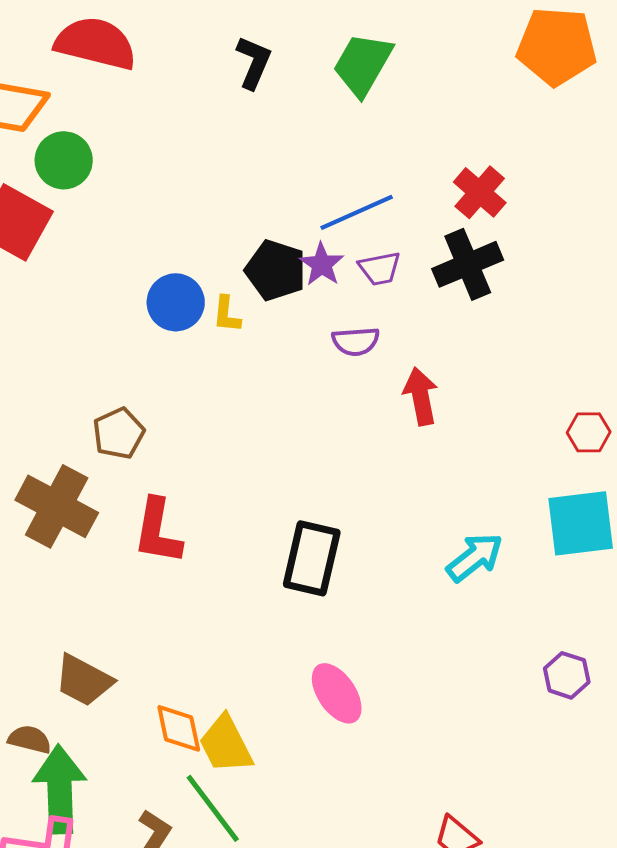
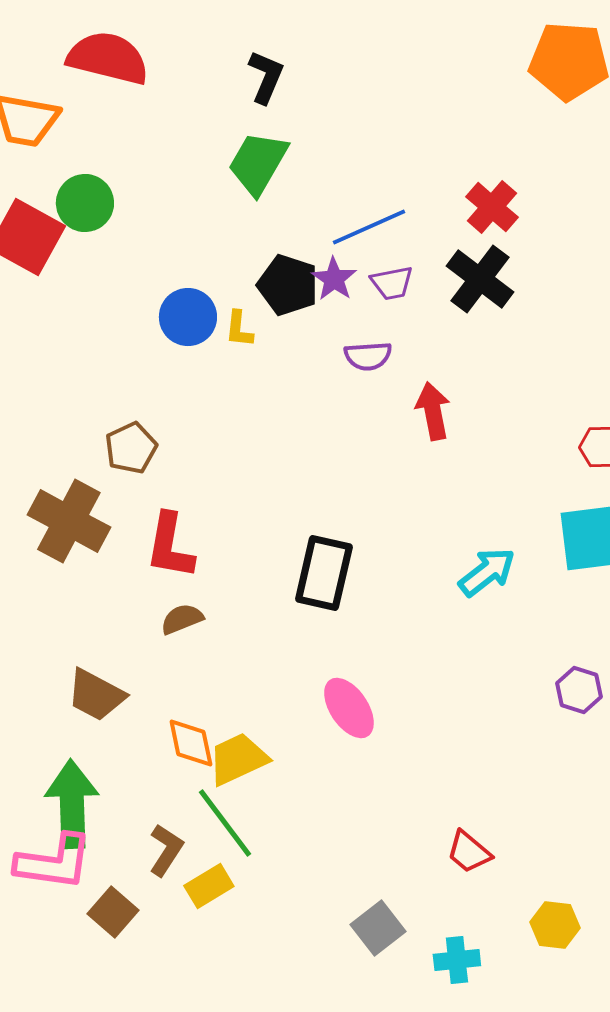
green trapezoid: (363, 64) -> (258, 163), moved
green circle: (64, 160) -> (85, 203), moved
black cross: (468, 264) -> (480, 279), turned -30
brown semicircle: (30, 739) -> (182, 619), moved, turned -36
yellow trapezoid: (226, 744) -> (238, 759), turned 92

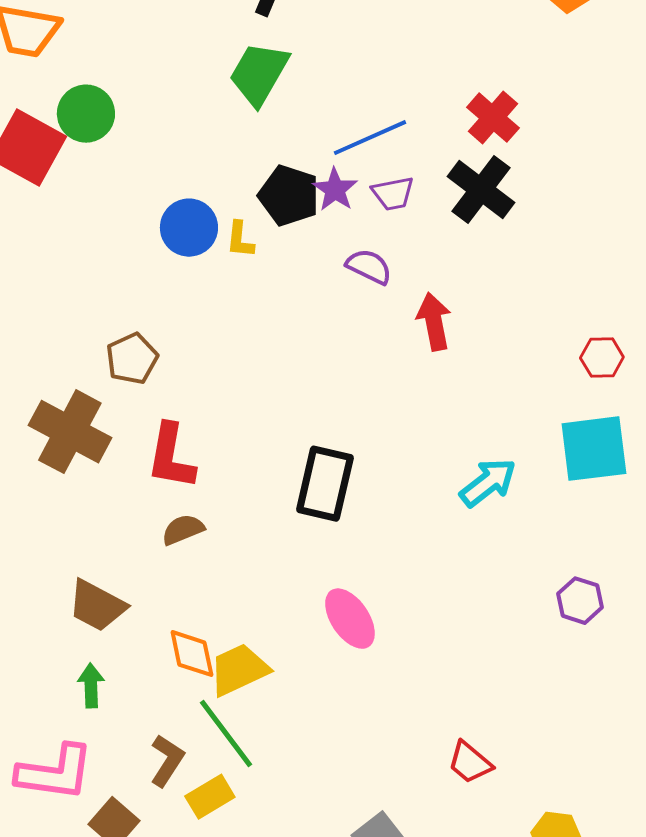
purple semicircle: (368, 356) -> (369, 267), turned -150
green arrow: (72, 804) -> (91, 686), moved, size x0.5

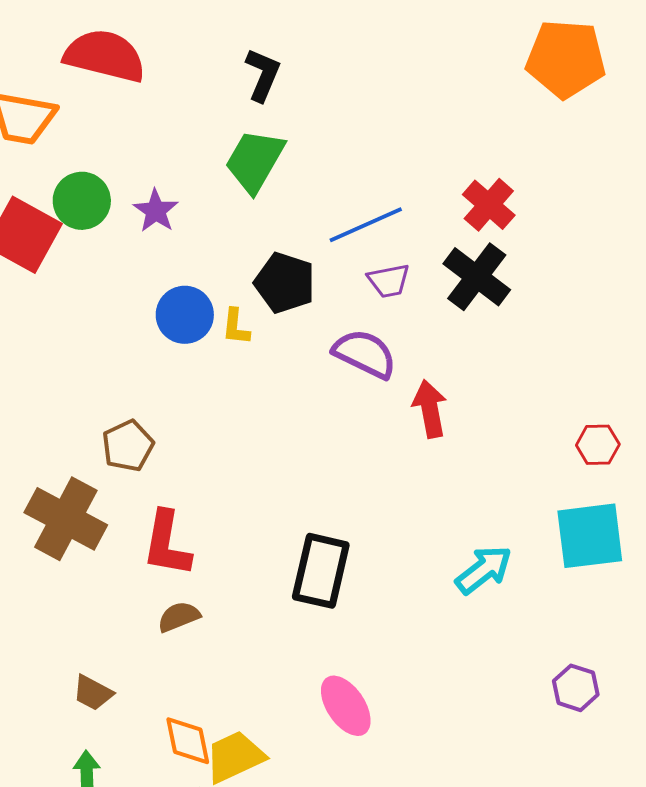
purple star: (335, 190) -> (156, 211), moved
purple semicircle: (369, 267) -> (365, 354), size x1.4
brown trapezoid: (97, 606) -> (93, 693), size x0.7

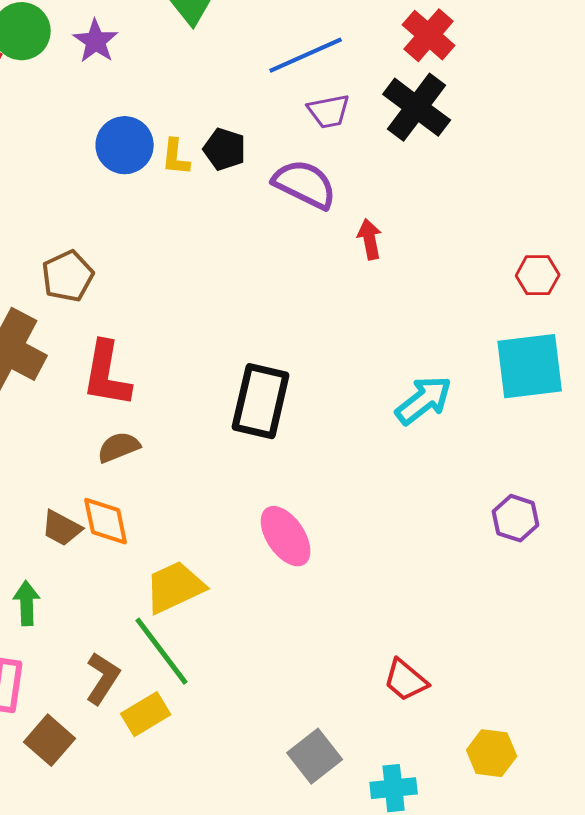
black pentagon: (285, 283) -> (225, 149), moved, size x0.7
red arrow: (430, 409) -> (370, 239), size x0.7
brown trapezoid: (93, 693) -> (62, 528), moved
orange diamond: (188, 741) -> (106, 521), moved

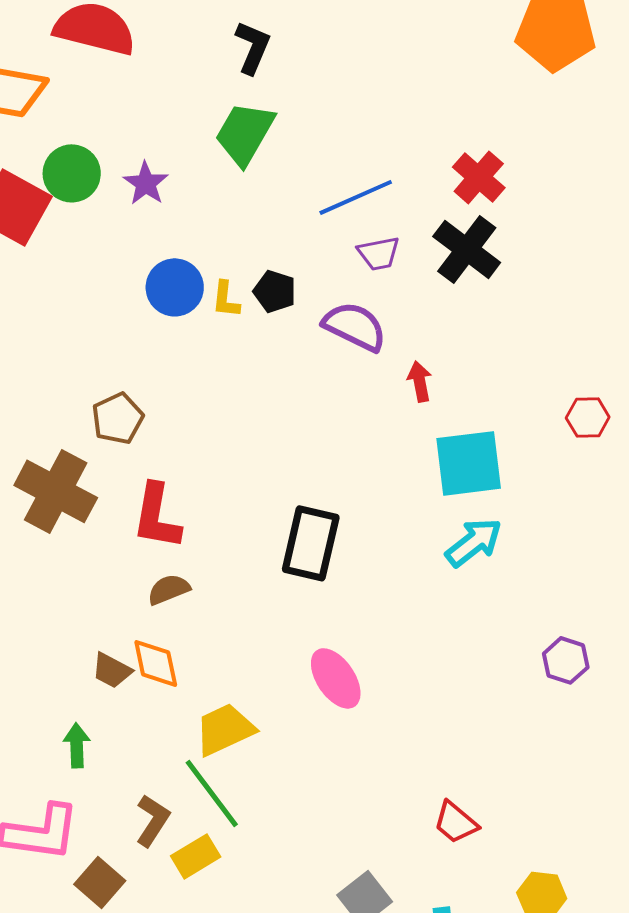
cyan square: (530, 366) -> (469, 463), moved

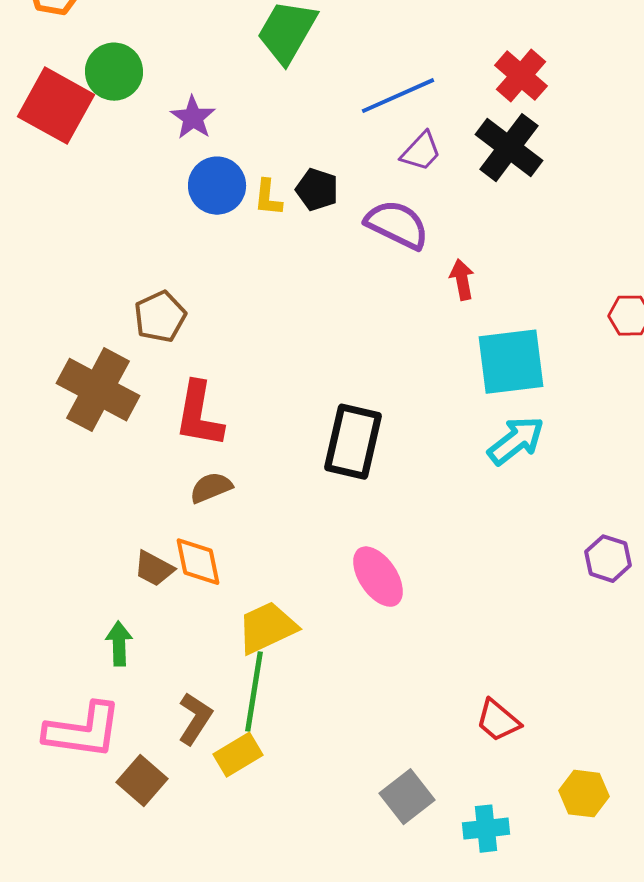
purple star: (146, 183) -> (193, 118), moved
purple trapezoid: (379, 253) -> (421, 152), turned -36
green line: (212, 793) -> (254, 692), turned 46

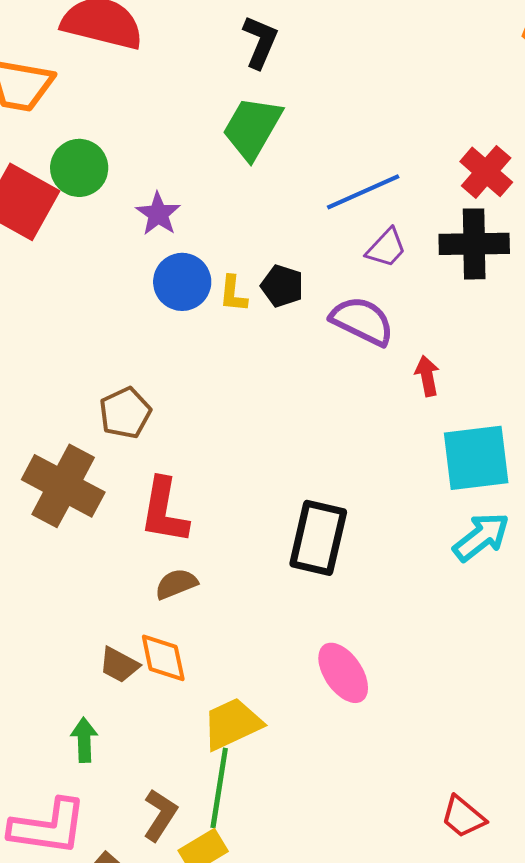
black cross: (509, 148) -> (474, 244), turned -38

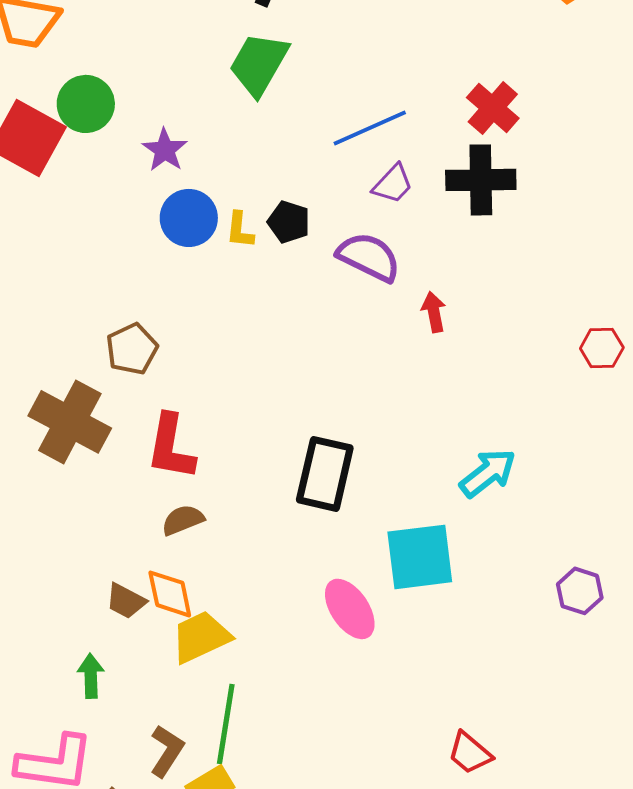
cyan square: (476, 458) -> (420, 557), moved
yellow trapezoid: (232, 724) -> (201, 637), moved

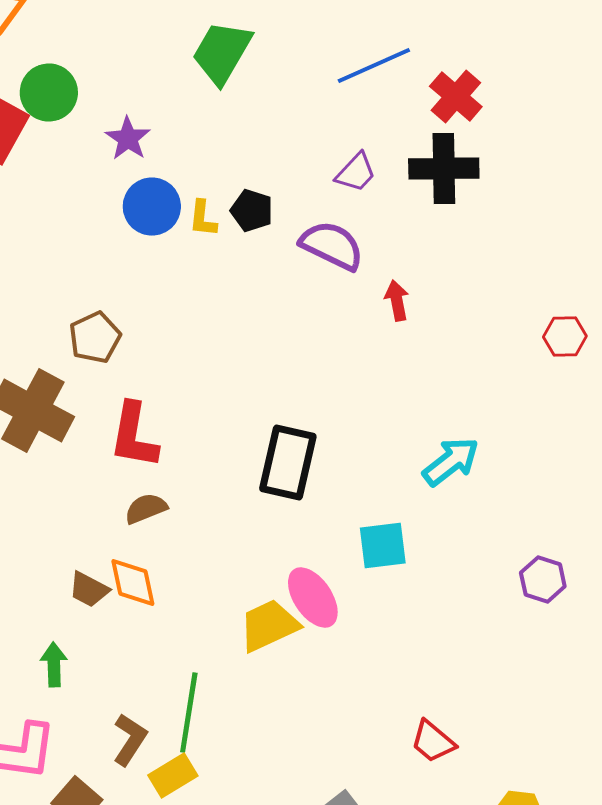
blue line: (370, 128) -> (374, 66), moved
cyan square: (420, 557) -> (383, 546), size x0.7
yellow trapezoid: (201, 637) -> (269, 626), moved

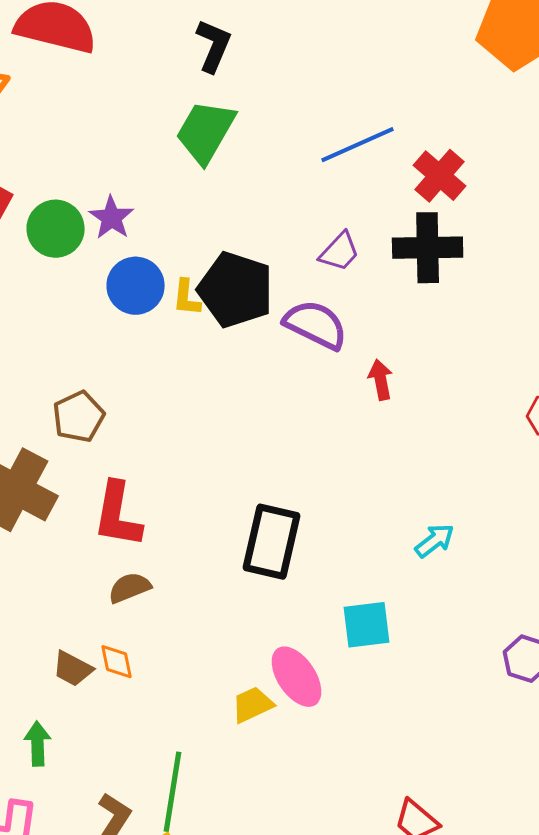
green circle: (49, 92) -> (56, 229), moved
black pentagon: (252, 210) -> (236, 290), size x1.8
cyan arrow: (451, 462) -> (435, 541), size x0.7
orange diamond: (133, 582) -> (117, 662), size x0.7
yellow trapezoid: (269, 626) -> (253, 705), size x0.7

